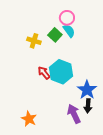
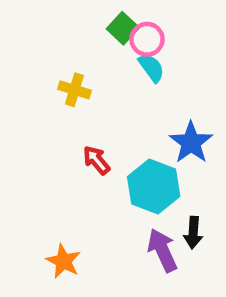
green square: (55, 35) -> (123, 28), moved
cyan hexagon: (61, 72) -> (154, 187), moved
blue star: (87, 90) -> (191, 143), moved

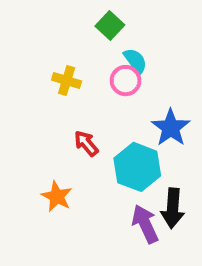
pink circle: (147, 39) -> (126, 81), moved
black arrow: (193, 233) -> (173, 208), size x1.4
orange star: (64, 261) -> (57, 196), moved

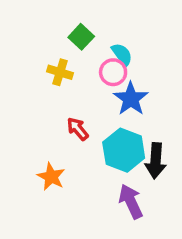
green square: (110, 26) -> (81, 37), moved
blue star: (171, 128) -> (131, 99), moved
black arrow: (173, 208) -> (156, 161), moved

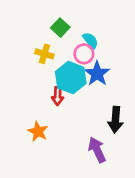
red arrow: (78, 129) -> (58, 96), turned -138
cyan hexagon: (124, 150) -> (71, 78), moved

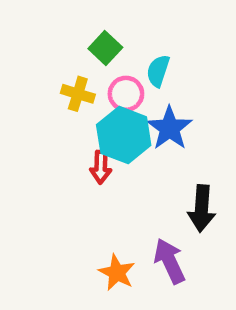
cyan semicircle: (90, 41) -> (158, 71), turned -126
pink circle: (84, 54) -> (126, 94), moved
orange star: (38, 131) -> (117, 273), moved

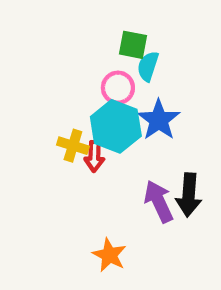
green square: (105, 48) -> (133, 45), moved, turned -32
yellow cross: (78, 94) -> (73, 146), moved
purple arrow: (170, 261) -> (159, 201), moved

